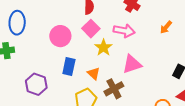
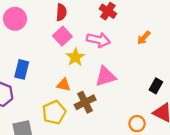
pink circle: (60, 36) -> (15, 19), moved
blue rectangle: (69, 66) -> (22, 69), moved
orange triangle: (94, 73) -> (64, 85), turned -32

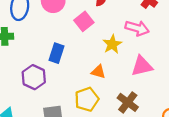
pink square: (62, 36) -> (84, 21), moved
brown cross: (85, 102) -> (128, 102), moved, turned -30

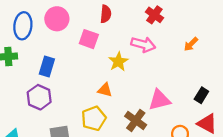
pink square: (84, 21) -> (89, 39), turned -30
blue rectangle: (57, 53) -> (47, 67), moved
pink triangle: (142, 66) -> (159, 100), moved

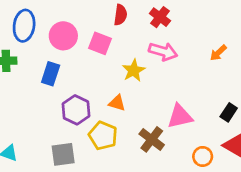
red cross: (154, 15) -> (160, 17), moved
pink circle: (57, 19) -> (63, 36), moved
purple hexagon: (39, 97) -> (76, 110), moved
yellow pentagon: (94, 118) -> (103, 136), turned -30

